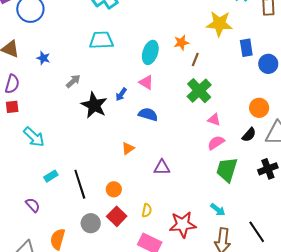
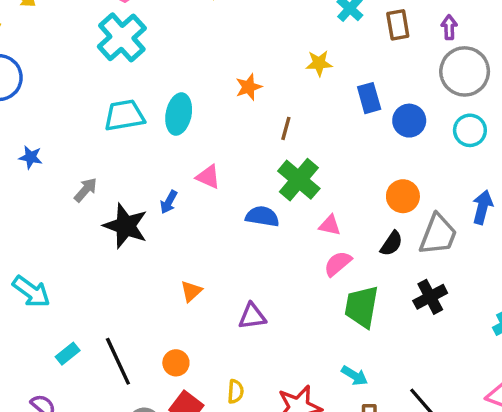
yellow star: (219, 24) -> (319, 63), size x0.6
orange star: (181, 43) -> (249, 87), moved
cyan ellipse: (150, 52) -> (179, 114), moved
blue semicircle: (148, 114) -> (262, 216), moved

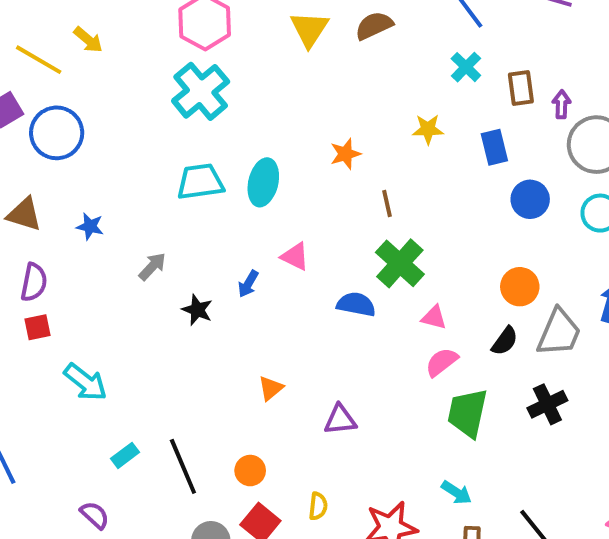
purple arrow: (449, 27) -> (562, 104), moved
blue rectangle: (369, 98) -> (494, 147), moved
brown line: (286, 128) -> (387, 203), turned -30
black star: (126, 226) -> (197, 310), size x0.6

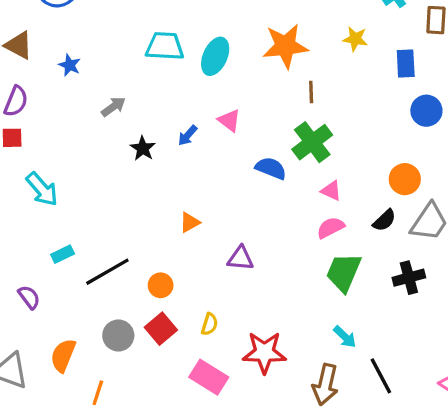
orange star: (345, 154) -> (285, 46), size x1.8
black line: (183, 466) -> (107, 272), turned 72
cyan arrow: (456, 493) -> (345, 337), moved

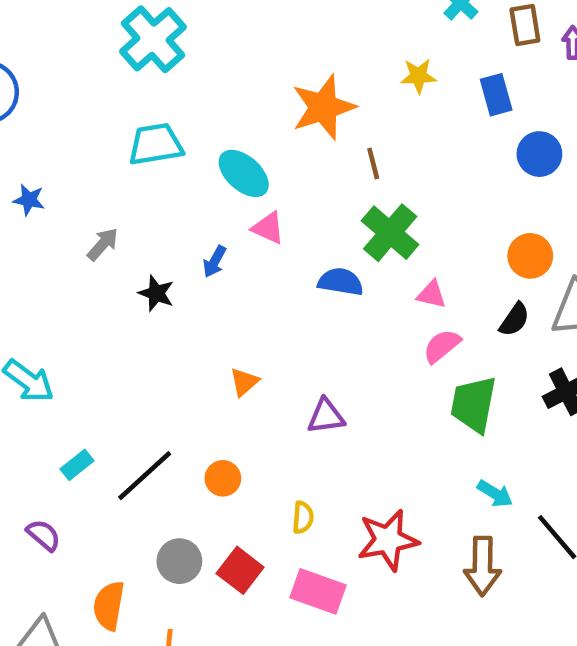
cyan ellipse: (215, 56) -> (244, 173), moved, turned -60
red square: (161, 329) -> (240, 570), moved

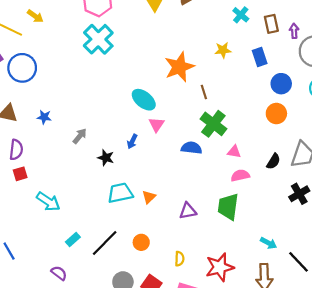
cyan trapezoid: (156, 144) -> (120, 193), moved
pink triangle: (268, 228) -> (156, 125), turned 42
orange circle: (530, 256) -> (276, 114), moved
pink semicircle: (442, 346) -> (240, 175), turned 30
green trapezoid: (474, 404) -> (228, 207), moved

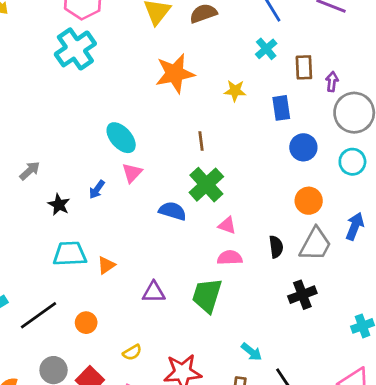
orange star: (179, 67) -> (175, 73), moved
orange circle: (276, 114) -> (309, 201), moved
black semicircle: (273, 161) -> (276, 247), turned -49
yellow semicircle: (179, 259) -> (132, 352), turned 48

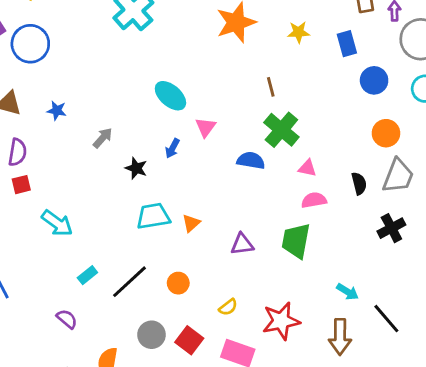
cyan ellipse: (121, 138) -> (170, 96), moved

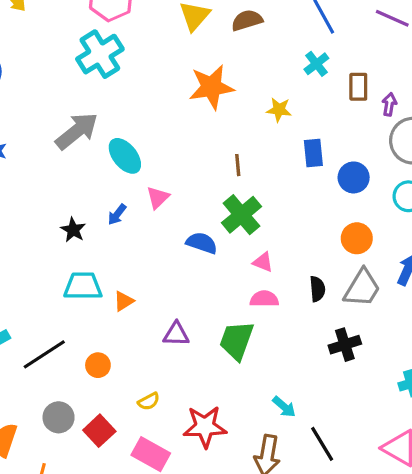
blue rectangle: (347, 44) -> (313, 153), moved
gray arrow: (103, 138) -> (77, 131), moved, size x1.8

